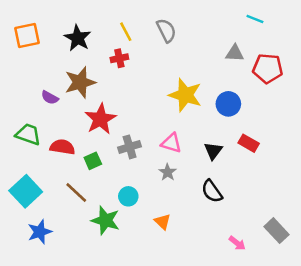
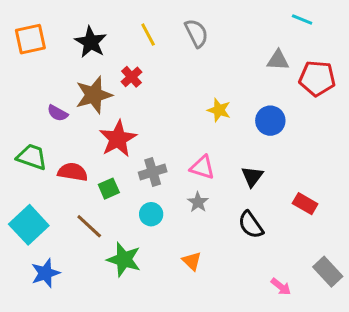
red cross: (119, 58) -> (131, 77), moved, turned -30
yellow star: (185, 95) -> (219, 110), size x0.6
red rectangle: (249, 143) -> (305, 204), moved
cyan circle: (128, 196) -> (151, 214), moved

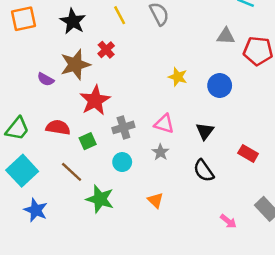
green trapezoid: (32, 157) -> (17, 129), moved, turned 110
blue star: (45, 273) -> (36, 210), turned -30

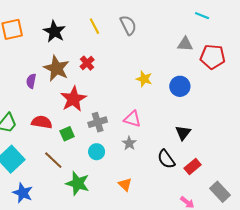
red cross: (106, 50) -> (87, 63), moved
brown star: (75, 65) -> (56, 68), turned -30
purple semicircle: (46, 79) -> (31, 81), turned 72
black triangle: (205, 131) -> (183, 133), moved
red rectangle: (248, 153) -> (193, 166), moved, turned -70

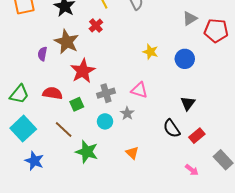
gray triangle: (185, 44) -> (190, 18), turned -35
red cross: (87, 63) -> (96, 26), moved
gray star: (129, 143) -> (127, 113), moved

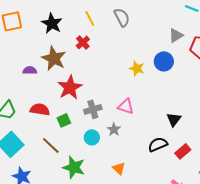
purple semicircle: (42, 54) -> (30, 70), turned 80
blue circle: (185, 59) -> (164, 61), moved
black semicircle: (172, 129) -> (158, 144), turned 102

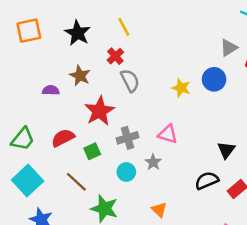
gray semicircle: (122, 17) -> (130, 81), moved
brown star: (54, 58) -> (80, 76), size x0.7
red semicircle: (40, 109) -> (63, 138), turned -36

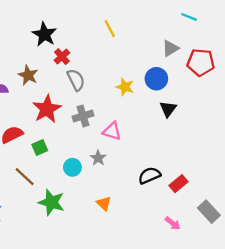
yellow line: (124, 27) -> (110, 29), moved
black star: (78, 33) -> (44, 34), moved
gray cross: (128, 138) -> (83, 116), moved
black triangle: (226, 150) -> (168, 109), moved

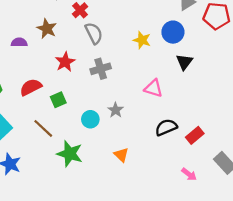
red star: (47, 109) -> (65, 62), size x0.7
pink triangle: (112, 131) -> (153, 88), moved

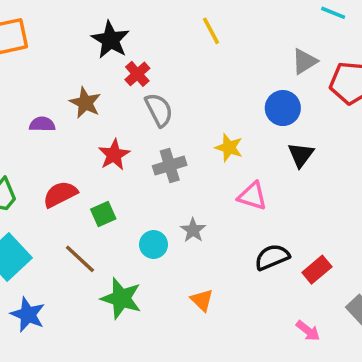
yellow star: (142, 40) -> (229, 148), moved

